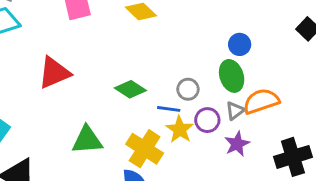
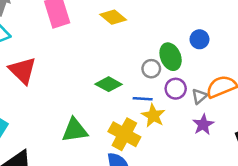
red triangle: (54, 73) -> (23, 71), moved, turned -48
green ellipse: (232, 76) -> (171, 57), moved
gray circle: (188, 89) -> (151, 69), moved
purple circle: (207, 120) -> (176, 89), moved

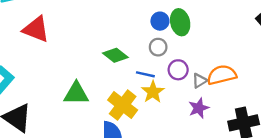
blue circle: (199, 39) -> (160, 21), moved
green ellipse: (171, 57) -> (180, 22), moved
red triangle: (23, 71) -> (36, 29), turned -32

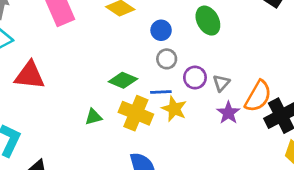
green ellipse: (180, 22) -> (208, 21), moved
orange semicircle: (222, 75) -> (258, 96), moved, turned 148
green triangle: (76, 94) -> (94, 117), moved, size x0.6
yellow cross: (123, 105) -> (136, 113), moved

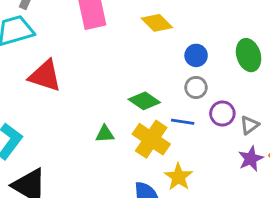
yellow star: (174, 109) -> (178, 177), moved

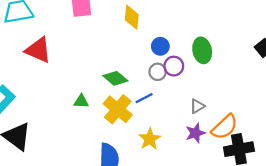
yellow diamond: (157, 23) -> (132, 17), turned 45
purple circle: (222, 114) -> (174, 66), moved
blue line: (183, 122) -> (144, 98), turned -42
yellow star: (178, 177) -> (150, 139), moved

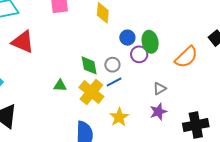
green ellipse: (202, 50) -> (150, 42), moved
gray circle: (158, 72) -> (112, 65), moved
green diamond: (115, 78) -> (89, 65), turned 40
orange semicircle: (225, 127) -> (186, 57), moved

